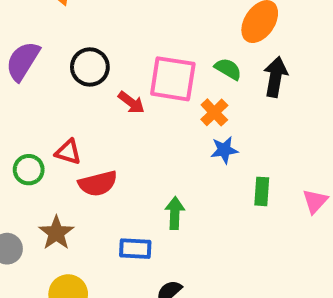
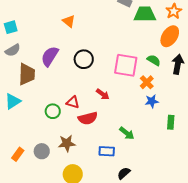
red arrow: (131, 103) -> (103, 94), moved
green arrow: (175, 213) -> (127, 133), turned 126
brown star: (56, 233) -> (67, 143), turned 30

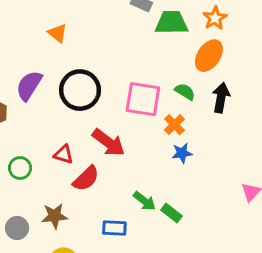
black circle: (84, 59) -> (80, 90), size x1.4
red arrow: (103, 94) -> (108, 143), size x1.6
green circle: (53, 111) -> (20, 168), moved
red semicircle: (88, 118) -> (86, 179), turned -30
green rectangle: (171, 122) -> (171, 213), moved, turned -56

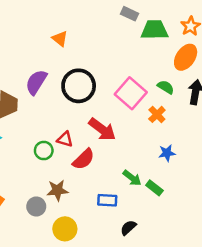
pink square: (143, 99) -> (131, 93), turned 32
blue star: (182, 153) -> (167, 153), moved
green circle: (20, 168) -> (44, 151), moved
gray circle: (17, 228) -> (36, 206), moved

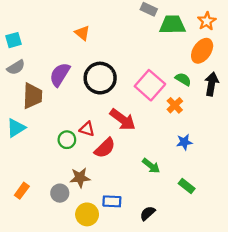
green rectangle: (154, 188) -> (187, 186), moved
blue rectangle: (107, 200) -> (112, 201), moved

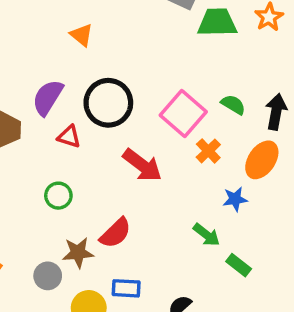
orange ellipse: (202, 51) -> (262, 160), moved
orange cross: (175, 105) -> (208, 151), moved
red triangle: (87, 129) -> (69, 137), moved
red semicircle: (105, 148) -> (115, 233), moved
green arrow: (151, 166) -> (206, 235), moved

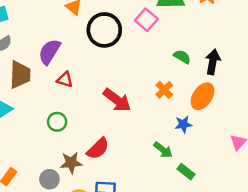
black circle: (108, 103) -> (104, 30), moved
pink square: (183, 113) -> (146, 20), moved, size x0.7

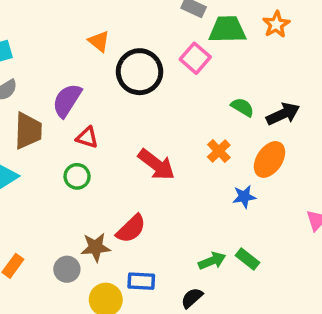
black arrow: (213, 62) -> (283, 114), turned 55
green circle: (57, 122) -> (77, 176), moved
green arrow: (163, 150) -> (212, 261), moved, turned -60

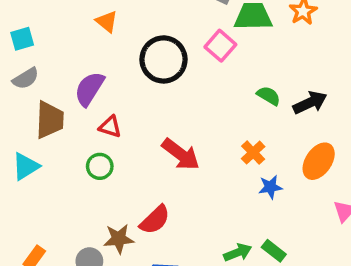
orange triangle: (99, 41) -> (107, 22), moved
orange cross: (219, 151) -> (253, 153), moved
orange ellipse: (270, 159) -> (319, 161), moved

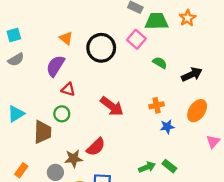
orange triangle: (107, 22) -> (66, 38), moved
green semicircle: (269, 96) -> (160, 63), moved
brown trapezoid: (50, 120) -> (43, 132), moved
orange cross: (253, 153) -> (157, 105), turned 32

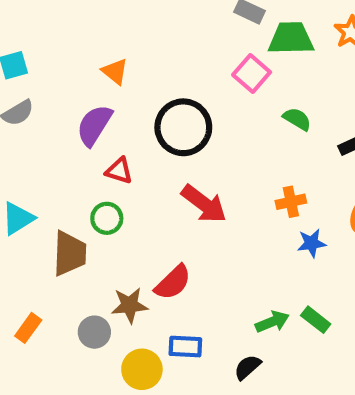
black circle: (101, 48) -> (183, 127), moved

